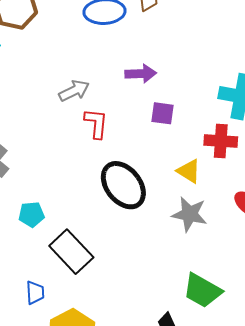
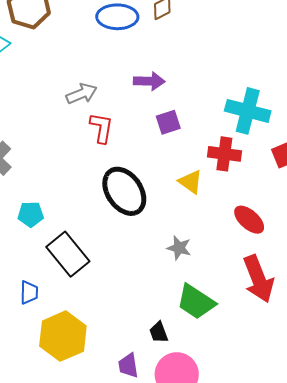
purple square: (163, 113) -> (168, 122), turned -30
gray star: (190, 214) -> (179, 248), moved, size x0.7

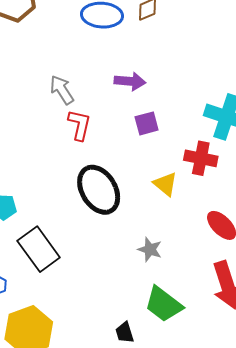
gray arrow: (82, 94) -> (62, 90), turned -104

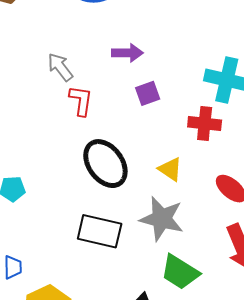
yellow triangle: (165, 184) -> (170, 169), moved
black rectangle: (39, 249) -> (100, 231), moved, turned -36
gray star: (150, 249) -> (162, 219), size x1.8

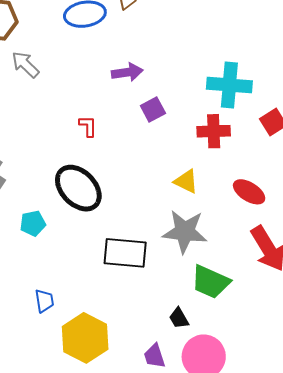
gray arrow: (60, 67) -> (25, 65), moved
red L-shape: (81, 101) -> (88, 126), size x0.7
black ellipse: (105, 164) -> (78, 188), moved

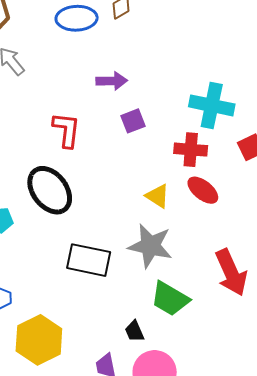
red L-shape: (88, 126) -> (66, 130), size x1.6
red ellipse: (249, 192) -> (203, 190), moved

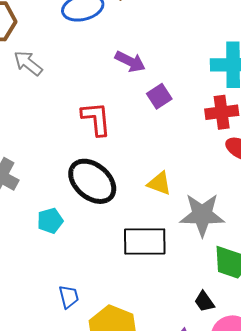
purple arrow: (112, 81) -> (130, 62), turned 40
yellow triangle: (158, 196) -> (159, 183), moved

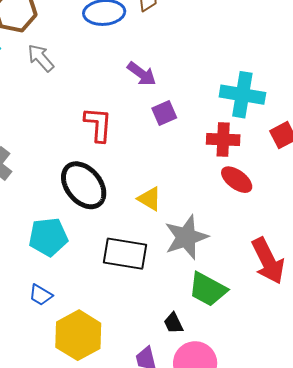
gray star: (202, 215) -> (186, 237), turned -30
cyan pentagon: (50, 221) -> (48, 237), moved, size x1.5
blue trapezoid: (69, 297) -> (41, 295), turned 125

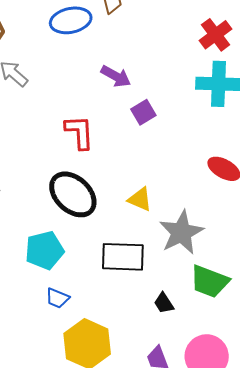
red cross: (223, 139) -> (215, 35), moved, turned -32
blue trapezoid: (41, 295) -> (57, 298), moved
black trapezoid: (173, 323) -> (164, 303), moved

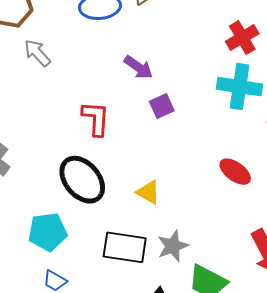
gray star: (181, 232) -> (173, 246), moved, size x0.7

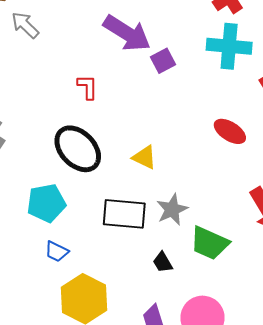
purple arrow: (138, 67) -> (127, 33), size x1.6
purple square: (162, 106) -> (163, 61), moved
red L-shape: (96, 119) -> (88, 87), size x0.7

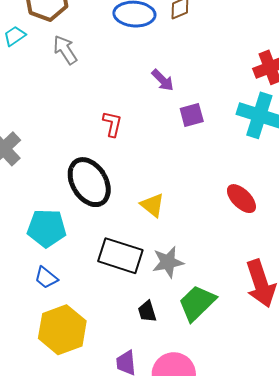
purple arrow: (127, 33) -> (163, 80), size x0.5
green trapezoid: (209, 243) -> (197, 303), turned 99

